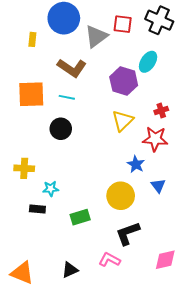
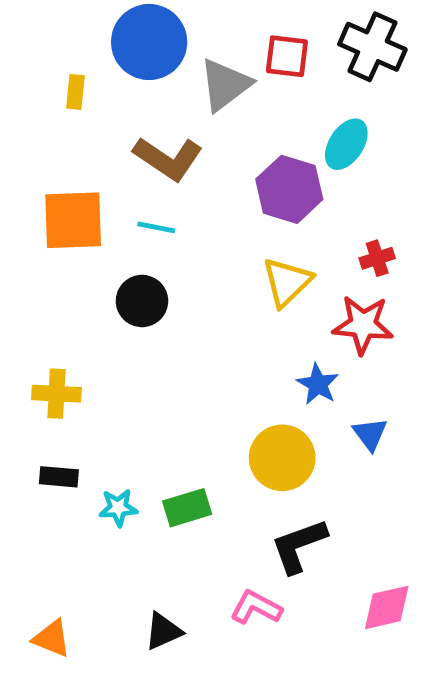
cyan star: (51, 189) -> (118, 508), moved
black rectangle: (37, 209) -> (59, 477), moved
orange triangle: (22, 273) -> (52, 638), size x0.7

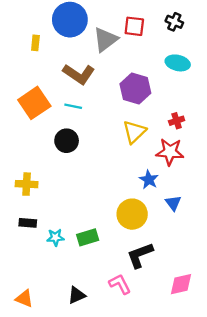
black cross: (372, 47) -> (174, 22), size x0.6
cyan ellipse: (346, 144) -> (178, 63), moved, turned 70
orange square: (73, 220) -> (34, 103), turned -32
pink L-shape: (256, 607) -> (120, 284), turned 35

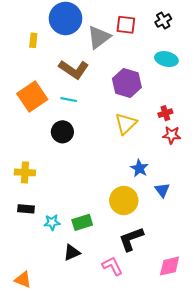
black cross: (174, 22) -> (163, 21), turned 35
red star: (170, 152) -> (172, 135), moved, size x0.7
black triangle: (77, 295) -> (72, 253), moved

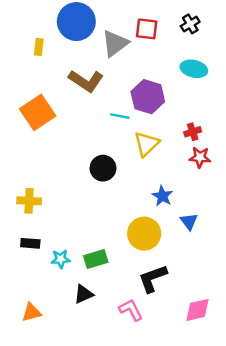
cyan line: (69, 100) -> (120, 116), moved
black circle: (62, 132) -> (103, 168), moved
orange triangle: (23, 280) -> (32, 312), moved, turned -36

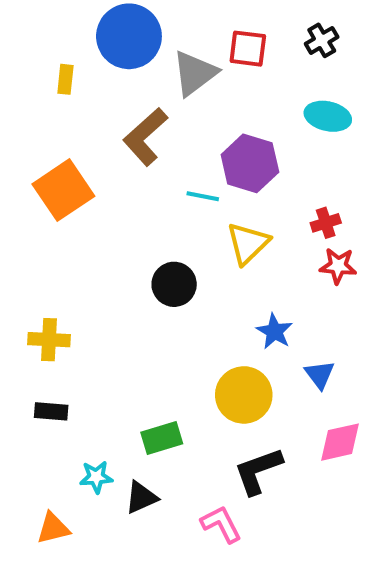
brown L-shape: (86, 81) -> (145, 137), turned 104
cyan star: (61, 259) -> (96, 477), moved
pink diamond: (198, 310) -> (340, 442), moved

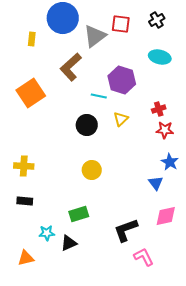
yellow triangle: (248, 243) -> (121, 119), size x0.7
black circle: (174, 284) -> (87, 125), moved
blue star: (274, 331) -> (170, 162), moved
yellow circle: (244, 395) -> (92, 170), moved, size x0.7
pink L-shape: (221, 524) -> (144, 257), moved

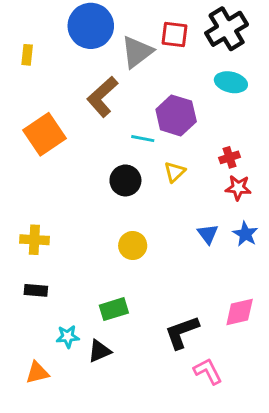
black cross: (157, 20) -> (227, 29), size x1.8
yellow rectangle: (32, 39) -> (27, 55), moved
blue triangle: (156, 183) -> (208, 234), moved

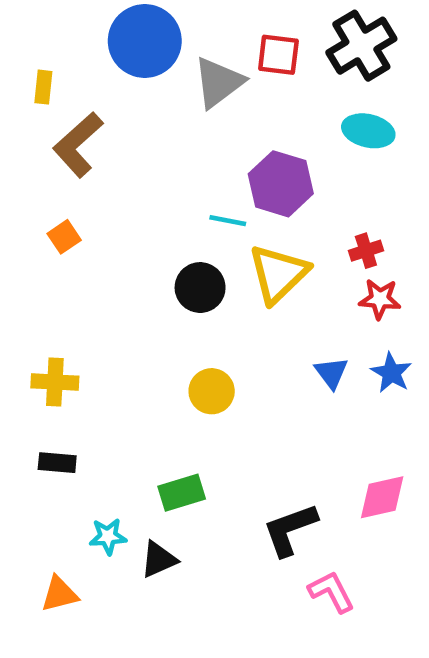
brown L-shape: (102, 97) -> (78, 145), moved
orange square: (45, 134) -> (64, 237), moved, size x0.5
yellow triangle: (175, 172) -> (278, 274), size x1.8

